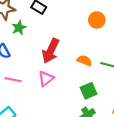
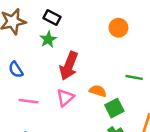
green star: (19, 28) -> (48, 39), moved
orange semicircle: (84, 61) -> (98, 91), moved

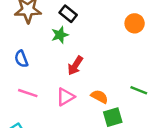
orange circle: (118, 28) -> (135, 23), moved
red arrow: (69, 66) -> (75, 66), size x0.7

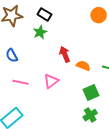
red arrow: (75, 66) -> (65, 54), moved, turned 133
orange semicircle: (100, 97) -> (83, 66), moved

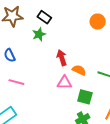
pink triangle: (51, 81) -> (65, 83), moved, turned 35
green square: (91, 93) -> (85, 97), turned 35

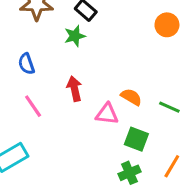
red arrow: (62, 58) -> (74, 89), moved
pink line: (16, 82) -> (33, 106), turned 35

